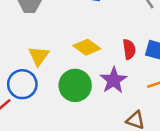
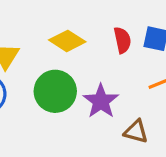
purple star: (114, 80) -> (101, 101), moved

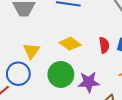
purple star: (101, 101) -> (89, 82), turned 30

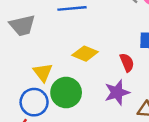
red semicircle: (104, 45) -> (127, 63), moved
green circle: (61, 74) -> (66, 93), moved

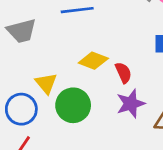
red semicircle: (127, 63) -> (123, 73), moved
blue circle: (34, 102) -> (21, 109), moved

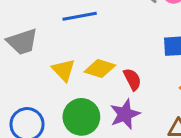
yellow triangle: (46, 83) -> (64, 70), moved
purple star: (131, 104) -> (125, 114), moved

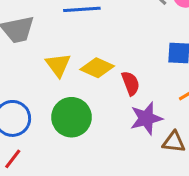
purple star: (125, 114) -> (146, 118), moved

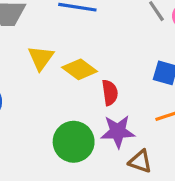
green circle: (71, 117) -> (74, 142), moved

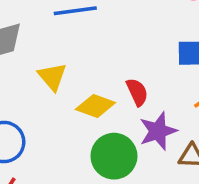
yellow diamond: (80, 69) -> (95, 106), moved

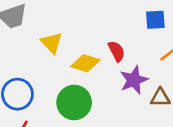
green circle: (114, 156) -> (74, 102), moved

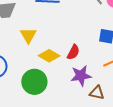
red semicircle: (117, 51) -> (73, 52), turned 42

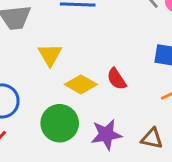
red semicircle: (73, 52) -> (117, 79), turned 119
purple star: (81, 76) -> (106, 134), moved

